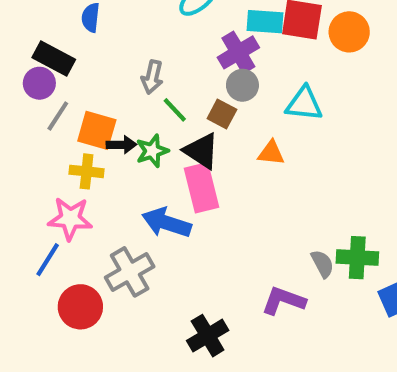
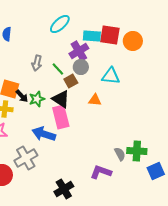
green line: (175, 110) -> (58, 69), moved
brown square: (222, 114) -> (71, 81), turned 32
black arrow: (121, 145) -> (22, 96), turned 48

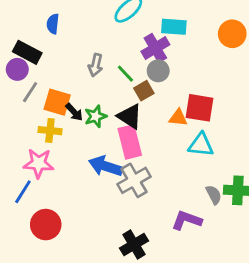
red square: (110, 35) -> (199, 108), moved
cyan triangle: (111, 76) -> (201, 145), moved
gray cross: (26, 158) -> (134, 180), moved

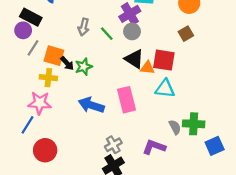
brown square: (144, 91) -> (186, 34), moved
black triangle: (130, 116) -> (134, 59), moved
pink rectangle: (130, 142) -> (127, 100), moved
gray cross: (134, 180) -> (113, 145), moved, size x0.7

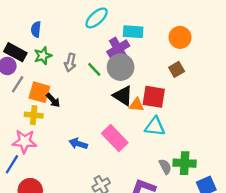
gray circle: (132, 31) -> (121, 67), size x1.5
green star: (84, 67) -> (43, 56), moved
pink rectangle: (127, 100) -> (115, 138), turned -30
blue arrow: (91, 105) -> (78, 144), size x0.7

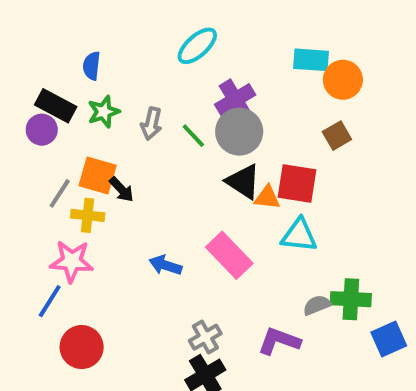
cyan rectangle: (133, 32) -> (311, 60), moved
gray line: (18, 84) -> (60, 193), moved
gray semicircle: (165, 167) -> (317, 305), turned -84

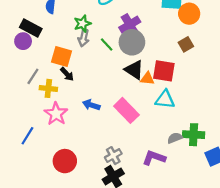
green star: (104, 112) -> (82, 24), moved
orange square: (98, 175) -> (62, 57), moved
pink star: (72, 261) -> (56, 114), moved, turned 30
blue arrow: (165, 265) -> (91, 105), moved
red circle: (82, 347) -> (65, 161), moved

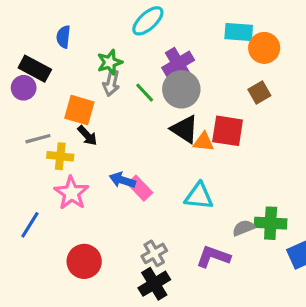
gray line: (33, 76) -> (38, 139), turned 42
cyan triangle: (165, 99) -> (199, 196), moved
pink rectangle: (126, 110) -> (140, 188), moved, size x0.7

